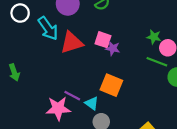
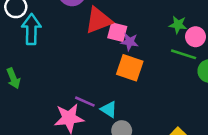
cyan arrow: (48, 28) -> (31, 29), moved, turned -140
red triangle: (72, 43) -> (98, 20), moved
orange square: (111, 85) -> (130, 68), moved

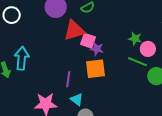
cyan arrow: (31, 29) -> (22, 58), moved
orange square: (130, 68) -> (95, 69), turned -30
purple line: (85, 102) -> (68, 79), moved, turned 70

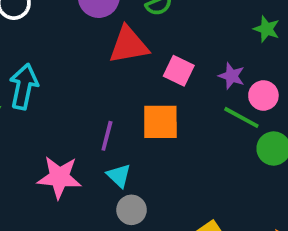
green star: (135, 39) -> (267, 29), moved
pink square: (88, 41) -> (179, 71), moved
purple star: (97, 49) -> (232, 76), moved

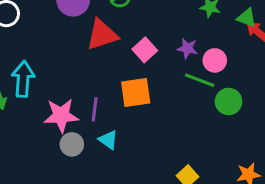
pink square: (179, 71) -> (145, 50), turned 30
pink star: (59, 177) -> (61, 115), moved
gray circle: (132, 210) -> (72, 144), moved

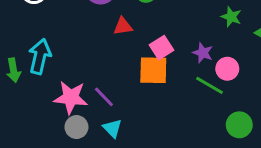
red triangle: (102, 35) -> (123, 26), size x0.6
orange square: (136, 93) -> (153, 70), moved
green circle: (229, 101) -> (239, 125), moved
purple line: (95, 109) -> (104, 97), turned -60

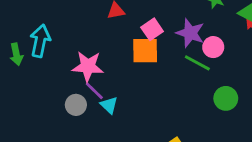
purple star: (203, 53) -> (190, 33), size x1.5
purple line: (104, 97) -> (94, 91), moved
pink star: (71, 98) -> (88, 66), moved

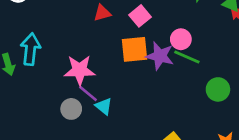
pink square: (152, 29) -> (140, 16), moved
purple star: (190, 33) -> (160, 56), moved
pink circle: (213, 47) -> (181, 39), moved

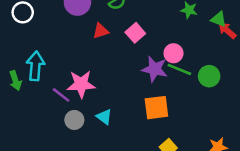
orange square: (134, 49) -> (156, 108), moved
green circle: (218, 89) -> (209, 76), moved
purple line: (88, 93) -> (61, 95), moved

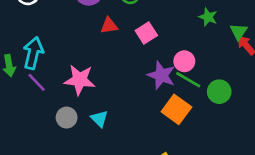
green triangle: (219, 19) -> (239, 32), turned 35
purple line: (61, 95) -> (37, 82), moved
orange square: (156, 108) -> (176, 109), moved, turned 35

